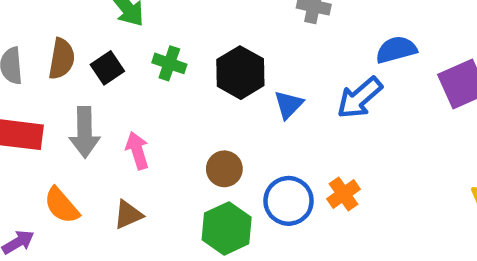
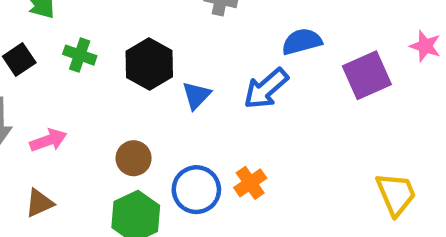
pink arrow: (137, 150) -> (48, 140), turned 87

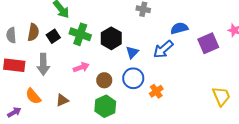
green cross: (80, 55) -> (80, 34), size x1.5
pink arrow: (48, 140) -> (81, 67), moved
blue circle: (196, 190) -> (133, 78), moved

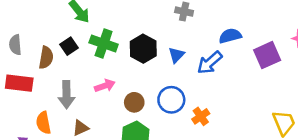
brown semicircle: (33, 32) -> (46, 58), moved
blue triangle: (132, 52) -> (176, 55), moved
gray arrow: (43, 64) -> (66, 95), moved
orange semicircle: (33, 96) -> (43, 123), turned 30

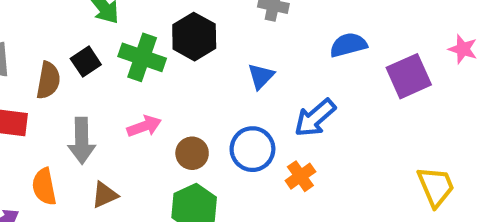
black hexagon: (143, 49) -> (194, 37), moved
blue arrow: (210, 63) -> (315, 118), moved

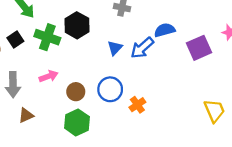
blue arrow: (315, 118) -> (142, 48), moved

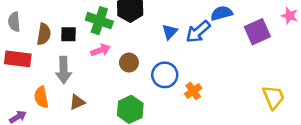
black square: (15, 40) -> (68, 34), moved, turned 35
pink arrow: (49, 76) -> (101, 50), moved
brown circle: (76, 92) -> (129, 63), moved

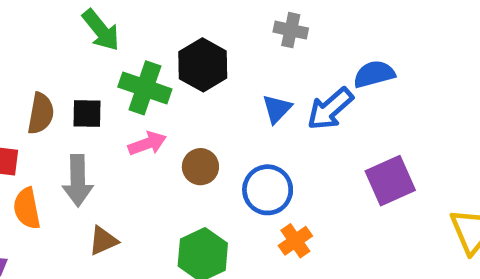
purple square: (257, 32) -> (390, 181), moved
orange cross: (193, 91) -> (295, 241), moved
orange semicircle: (41, 97) -> (27, 208), moved

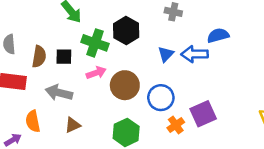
blue arrow: (330, 109) -> (194, 54), turned 40
brown circle: (200, 167) -> (125, 85), size x1.5
gray arrow: (78, 181) -> (59, 93), turned 105
purple square: (390, 181) -> (203, 114), moved
orange semicircle: (27, 208) -> (33, 121), moved

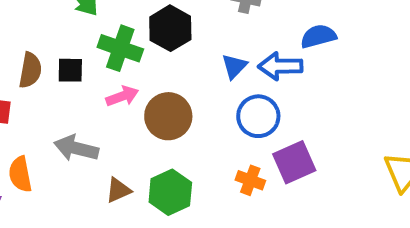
gray arrow: (59, 93) -> (76, 148), moved
blue circle: (161, 98) -> (258, 116), moved
brown triangle: (73, 125) -> (118, 190), moved
orange cross: (176, 125) -> (250, 180), turned -35

